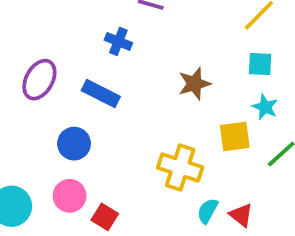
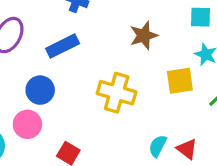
blue rectangle: (101, 94) -> (63, 46), turned -52
yellow cross: (180, 167) -> (117, 93), moved
pink circle: (70, 196) -> (27, 124), moved

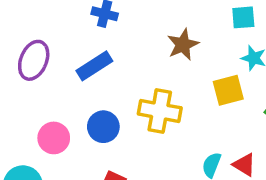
blue circle: (40, 90) -> (103, 127), moved
pink circle: (27, 124) -> (54, 138), moved

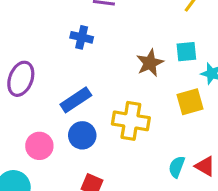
cyan square: (243, 17) -> (186, 52), moved
blue rectangle: (94, 66) -> (76, 100), moved

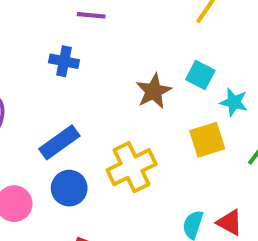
cyan square: (186, 52) -> (200, 75), turned 35
yellow cross: (131, 121) -> (132, 167), turned -33

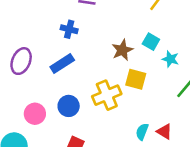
yellow square: (207, 140) -> (136, 79), moved, turned 30
blue rectangle: (59, 142) -> (62, 63), moved

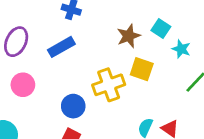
blue circle: (69, 106) -> (73, 106), moved
pink circle: (35, 114) -> (23, 85), moved

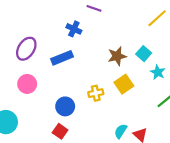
yellow square: (142, 69) -> (124, 84), turned 30
yellow cross: (109, 85) -> (96, 93), size x0.6

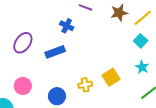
cyan square: (144, 54) -> (141, 41), moved
brown star: (117, 56) -> (119, 13), moved
pink circle: (27, 84) -> (23, 86), moved

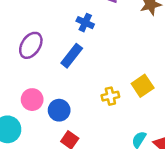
blue rectangle: (55, 52) -> (72, 56), turned -30
blue circle: (57, 96) -> (59, 110), moved

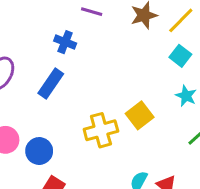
yellow cross: (110, 96) -> (101, 130), size x1.5

